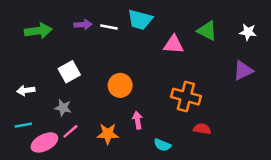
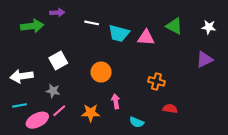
cyan trapezoid: (140, 20) -> (119, 33), moved
purple arrow: (83, 25) -> (57, 12), moved
white arrow: (26, 90) -> (22, 76), size x1.5
orange cross: (186, 97) -> (156, 81), size x0.7

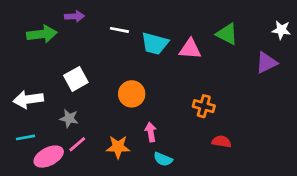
white star: (209, 27) -> (281, 30), moved
purple triangle: (205, 59) -> (266, 63), moved
cyan semicircle: (137, 122) -> (163, 159), moved

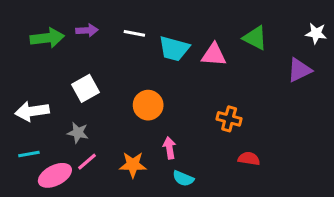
purple arrow: (74, 16) -> (87, 30), moved

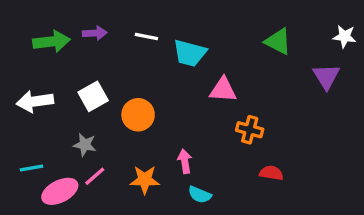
pink triangle: (214, 55) -> (223, 90), moved
purple triangle: (299, 70) -> (326, 76), turned -36
orange circle: (148, 105) -> (138, 115), moved
white arrow: (32, 111) -> (35, 101), moved

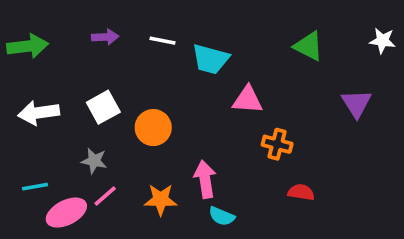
green arrow: (51, 41) -> (28, 46), moved
purple triangle: (326, 76) -> (357, 103), moved
pink arrow: (185, 161) -> (205, 179), size x1.4

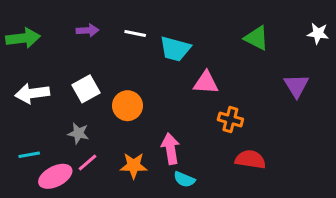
red semicircle: (301, 192) -> (250, 159), size x1.4

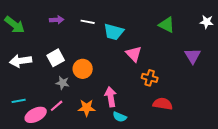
green arrow: (23, 38) -> (15, 25), turned 45
pink triangle: (206, 83) -> (134, 54), turned 42
gray star: (78, 133) -> (63, 83), moved

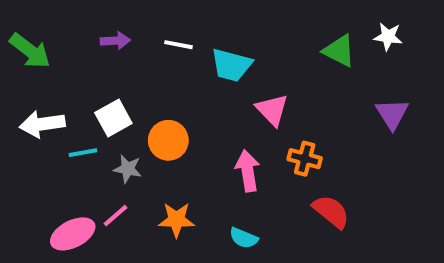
white star: (207, 22) -> (388, 37), moved
pink arrow: (111, 97) -> (248, 171), moved
cyan line: (19, 101) -> (83, 153), moved
red semicircle: (163, 104) -> (331, 212), turned 30

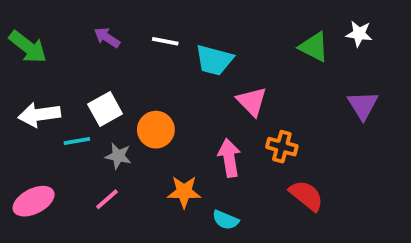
purple arrow: (115, 41) -> (107, 37), turned -144
orange star: (176, 220) -> (184, 192), moved
pink ellipse: (73, 234) -> (34, 201), moved

